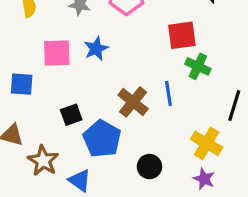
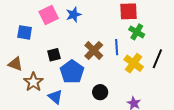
pink square: (57, 53) -> (49, 15), turned -30
yellow cross: (207, 143) -> (134, 63), moved

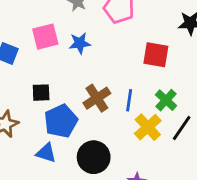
green cross: (137, 32) -> (166, 100), moved
black circle: (100, 92) -> (94, 157), size x1.5
blue triangle: (55, 97) -> (46, 153), moved, turned -35

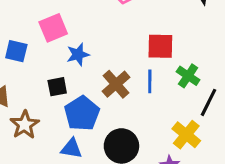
blue star: (80, 43) -> (78, 55), moved
red square: (156, 55) -> (160, 46), moved
yellow cross: (148, 127) -> (186, 135), moved

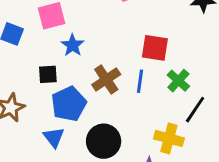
blue star: (78, 55) -> (73, 45), turned -30
yellow cross: (186, 135) -> (169, 138), turned -32
blue triangle: (71, 149) -> (54, 137), turned 35

